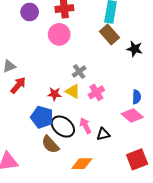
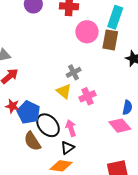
pink circle: (59, 34) -> (87, 32), moved
brown rectangle: (109, 34) -> (110, 40), turned 42
red star: (54, 94) -> (12, 106), moved
black triangle: (103, 134) -> (67, 148), moved, turned -32

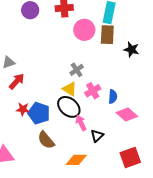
blue semicircle: (127, 108) -> (113, 97), moved
black ellipse: (48, 125) -> (69, 107), moved
black triangle: (67, 148) -> (97, 136), moved

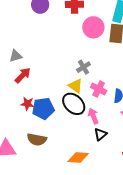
pink cross: (93, 91) -> (99, 89), turned -35
blue pentagon: (39, 113) -> (43, 109), turned -30
pink arrow: (81, 123) -> (93, 116), moved
brown semicircle: (46, 140) -> (37, 139), moved, turned -42

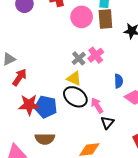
pink cross: (99, 89) -> (96, 55), moved, turned 35
red star: (27, 104) -> (29, 105), size x1.5
blue pentagon: (43, 109) -> (46, 107), turned 30

